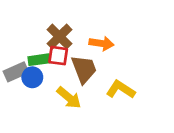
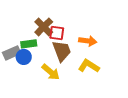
orange arrow: (102, 43) -> (88, 41), moved
red square: (58, 56) -> (57, 33), moved

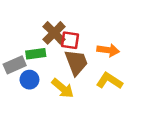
blue circle: (24, 57) -> (29, 80), moved

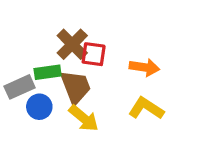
brown trapezoid: (76, 62) -> (75, 87), moved

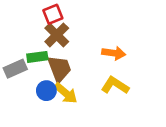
red square: (94, 54) -> (53, 14), moved, turned -30
blue circle: (39, 107) -> (46, 91), moved

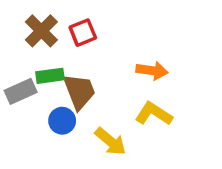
red square: (53, 14) -> (83, 33), moved
brown cross: (57, 35) -> (41, 31), moved
yellow arrow: (66, 93) -> (110, 141), moved

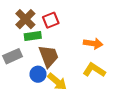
green rectangle: (50, 76) -> (33, 36), moved
yellow arrow: (110, 141) -> (57, 82), moved

